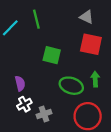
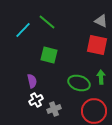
gray triangle: (87, 17) -> (101, 21), moved
green line: (36, 19) -> (47, 22), turned -36
green square: (52, 55) -> (49, 55), moved

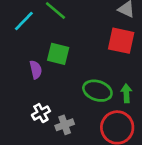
green arrow: (101, 77) -> (126, 93), moved
purple semicircle: (32, 81) -> (36, 70), moved

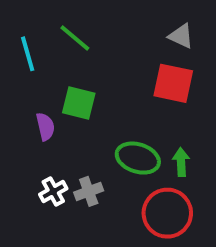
cyan line: (24, 21) -> (28, 54), turned -60
gray cross: (65, 125) -> (89, 191), moved

